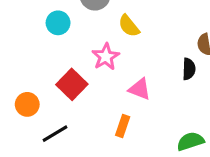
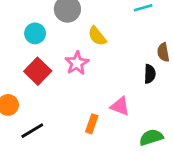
red square: (72, 84) -> (38, 71), moved
pink triangle: (140, 89) -> (120, 106), moved

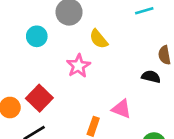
red square: (38, 71) -> (39, 98), moved
black semicircle: (150, 74) -> (151, 77), turned -78

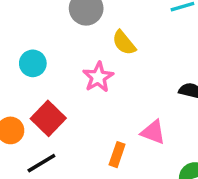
cyan circle: (37, 36) -> (33, 63), moved

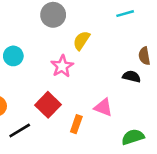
yellow semicircle: (124, 43) -> (81, 41), turned 72
red square: (48, 118) -> (48, 105), moved

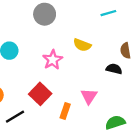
yellow semicircle: (81, 41) -> (82, 45), moved, turned -102
pink triangle: (103, 107) -> (89, 96), turned 42

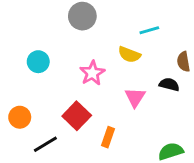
cyan line: (108, 13) -> (149, 30), moved
pink triangle: (89, 96) -> (135, 97), moved

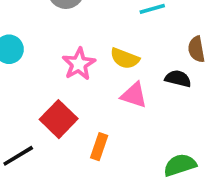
yellow semicircle: (129, 55) -> (125, 58), moved
pink triangle: (135, 97) -> (134, 95), turned -45

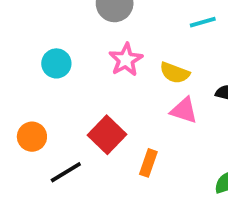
pink star: (79, 64) -> (126, 60), moved

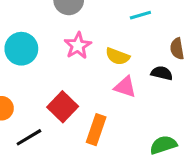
cyan circle: (56, 63) -> (21, 49), size x1.4
orange rectangle: (148, 163) -> (96, 130), size x1.4

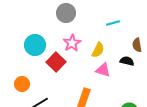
yellow semicircle: (118, 56) -> (98, 50), turned -84
red square: (63, 107) -> (56, 62), moved

